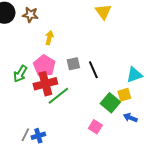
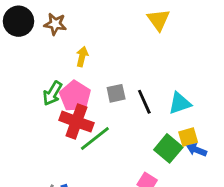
green arrow: (20, 74) -> (52, 93), moved
cyan triangle: (134, 75) -> (180, 103), moved
red cross: (45, 84) -> (76, 122), turned 35
blue arrow: (130, 118) -> (197, 150), moved

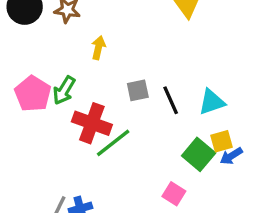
pink pentagon: (75, 96) -> (33, 94), moved
blue arrow: (197, 150) -> (231, 156), turned -54

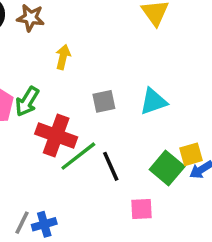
black line: (171, 100) -> (111, 166), moved
cyan triangle: (212, 102) -> (153, 101), moved
pink square: (174, 194) -> (141, 209), turned -35

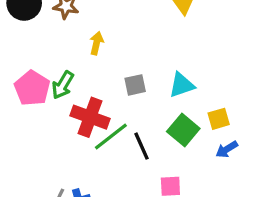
yellow square: (191, 154) -> (219, 119), moved
green square: (167, 168) -> (183, 130), moved

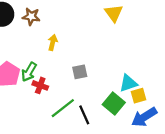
cyan triangle: (182, 85) -> (128, 83), moved
red cross: (90, 117) -> (40, 85), moved, size x0.6
blue arrow: (227, 149) -> (144, 117), size x1.6

